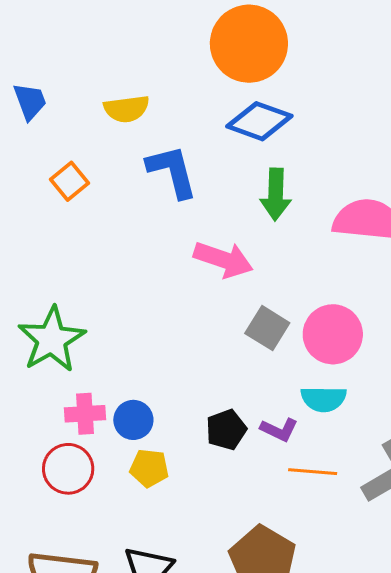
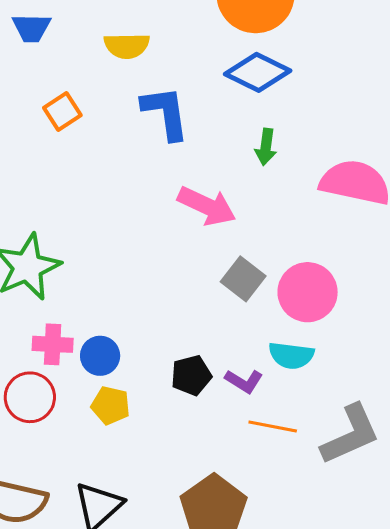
blue trapezoid: (30, 101) -> (32, 28), turned 105
green arrow: (276, 194) -> (266, 147), size x0.7

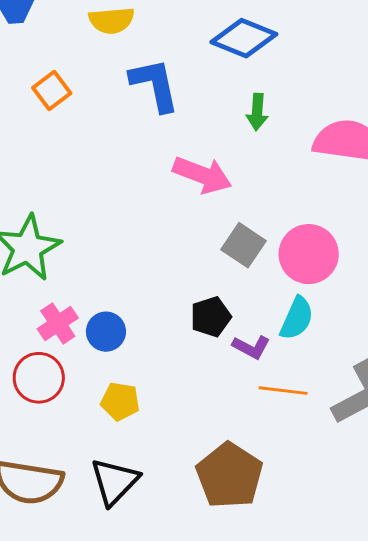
pink cross: (53, 344) -> (58, 323), turned -33
cyan semicircle: (291, 355) -> (297, 318), turned -69
black pentagon: (191, 375) -> (211, 317), moved
yellow pentagon: (111, 405) -> (120, 401), moved

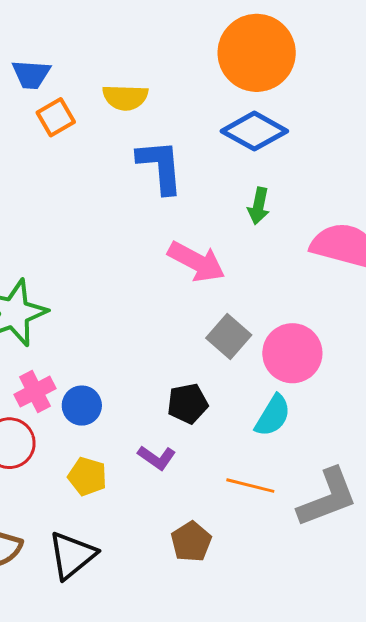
orange square: (52, 91) -> (56, 117), moved
purple L-shape: (251, 347) -> (157, 458), moved
brown pentagon: (229, 475) -> (191, 542), moved, size x0.6

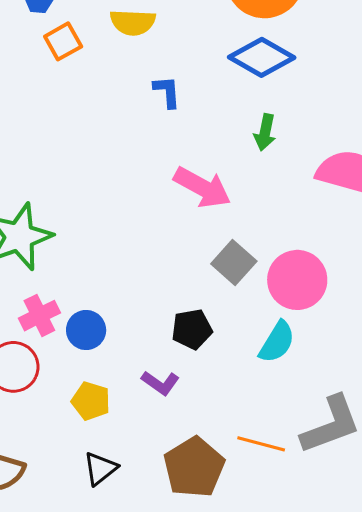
blue L-shape: (160, 166) -> (167, 92), size x0.6
orange line: (250, 486) -> (261, 444), moved
brown pentagon: (191, 542) -> (194, 467), size x1.5
black triangle: (72, 555) -> (100, 469), moved, size x0.7

